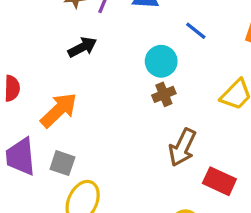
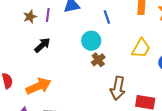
blue line: (196, 31) -> (107, 17), turned 48
orange arrow: (59, 110) -> (39, 86), turned 35

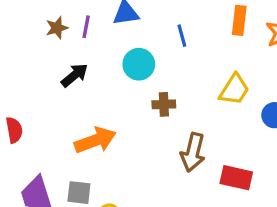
cyan circle: (91, 41) -> (139, 64), moved
brown cross: (98, 60) -> (164, 104), turned 32
orange arrow: (39, 86) -> (95, 140), moved

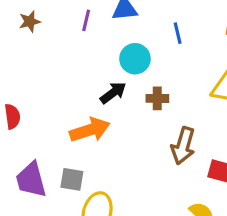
brown star: (57, 28) -> (30, 22), moved
black arrow: (74, 75) -> (113, 93), moved

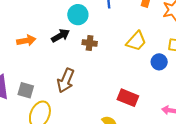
orange arrow: (90, 130) -> (26, 40), moved, size x0.7
brown arrow: (183, 146) -> (66, 80), moved

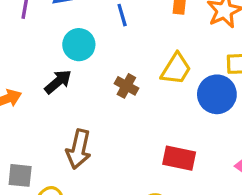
brown cross: (90, 43) -> (126, 86), moved, turned 32
blue circle: (159, 62) -> (217, 94), size x1.5

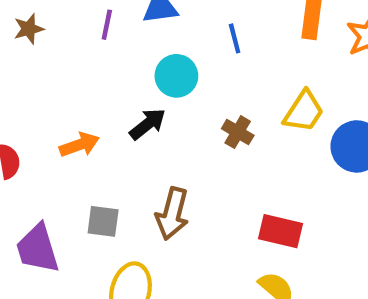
red rectangle: (179, 158) -> (281, 231), moved
gray square: (20, 175) -> (103, 221), moved

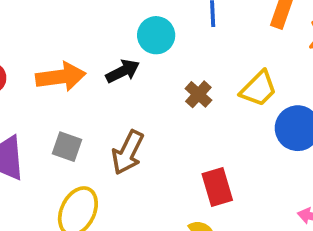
orange arrow: (79, 145) -> (61, 77), size x1.4
red rectangle: (281, 231) -> (217, 187), turned 48

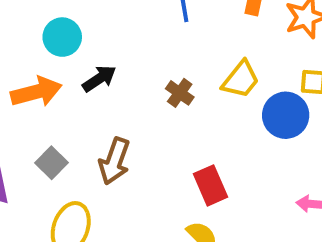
cyan circle: (156, 35) -> (62, 37), moved
gray square: (67, 147) -> (52, 163), turned 32

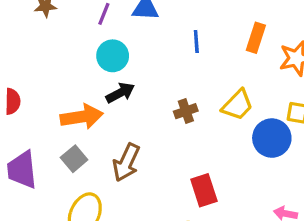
cyan circle: (62, 37) -> (113, 56), moved
orange arrow: (36, 92) -> (82, 117), moved
brown cross: (180, 93) -> (186, 111), turned 30

